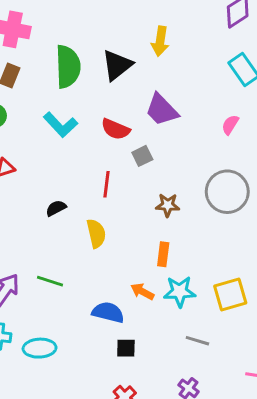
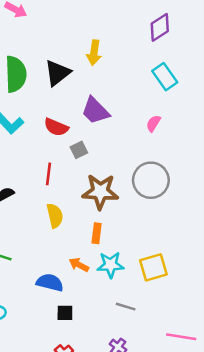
brown star: (168, 205) -> (100, 192), size x1.8
yellow semicircle: (96, 233) -> (55, 216), moved

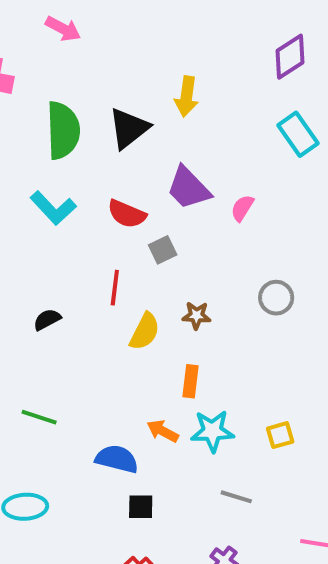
pink semicircle: (153, 123) -> (242, 208), moved
gray circle: (151, 180) -> (276, 298), size x0.6
brown star: (100, 192) -> (196, 316), size x0.5
yellow semicircle: (55, 216) -> (145, 331), moved, turned 40
yellow square: (153, 267) -> (280, 435), size x0.6

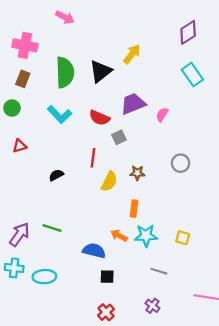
yellow arrow: (187, 96) -> (132, 54), turned -150
purple trapezoid: (188, 188) -> (133, 104), turned 112
yellow square: (280, 435) -> (183, 238), turned 32

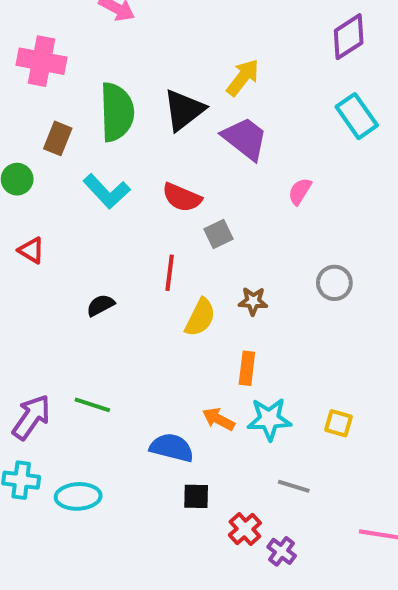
brown rectangle: (23, 79) -> (58, 138), moved
purple trapezoid: (133, 104) -> (245, 138), moved, turned 60
red triangle: (20, 146) -> (31, 250), turned 48
red cross: (106, 312) -> (245, 529), moved

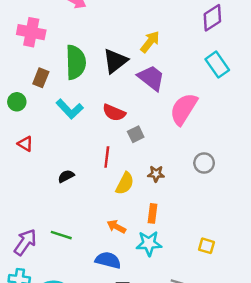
pink semicircle: (300, 191) -> (184, 109), size x2.0
orange arrow: (218, 419) -> (116, 227), moved
cyan star: (269, 419) -> (149, 243), moved

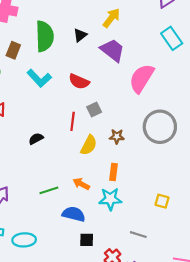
black triangle: (115, 61) -> (80, 35), size x0.6
gray square: (136, 134) -> (94, 110), moved
gray circle: (204, 163) -> (160, 127), size x1.8
green line: (61, 235) -> (49, 190), moved, turned -36

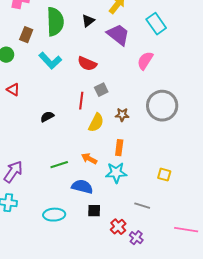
cyan rectangle: (172, 38) -> (156, 24), moved
pink semicircle: (142, 78) -> (145, 61), size x0.7
cyan ellipse: (24, 240) -> (54, 215), moved

